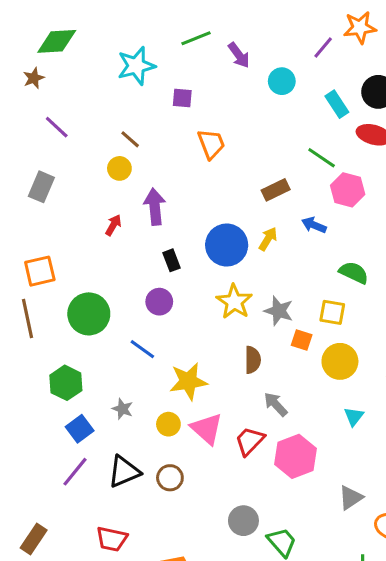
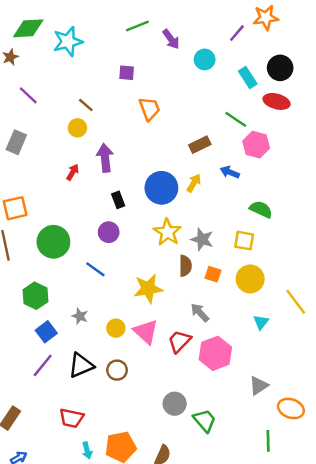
cyan star: (136, 66) -> (68, 41), moved
orange square: (302, 340) -> (213, 274), moved
brown semicircle: (253, 360) -> (185, 266), moved
yellow star: (188, 381) -> (148, 289), moved

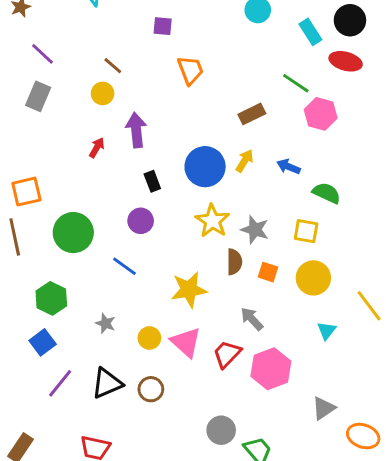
gray rectangle: (16, 142) -> (38, 96), moved
blue arrow: (230, 172) -> (288, 167), moved
blue square: (46, 332) -> (43, 342), moved

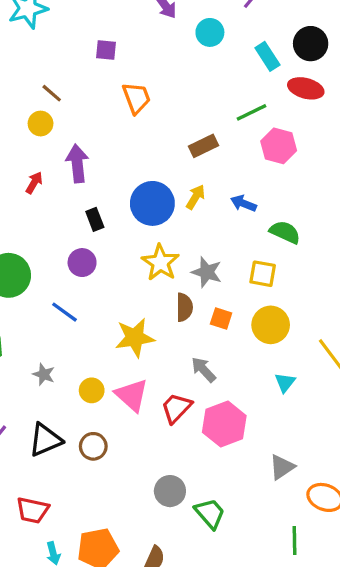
green line: (296, 83) -> (251, 112), turned -60

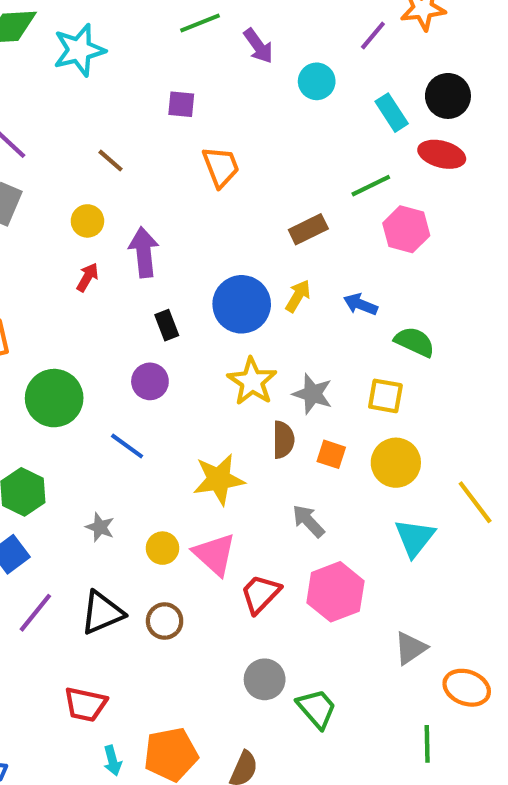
yellow circle: (41, 124) -> (87, 221), moved
cyan triangle: (285, 382) -> (415, 538), size x1.5
red trapezoid: (176, 408) -> (260, 594), moved

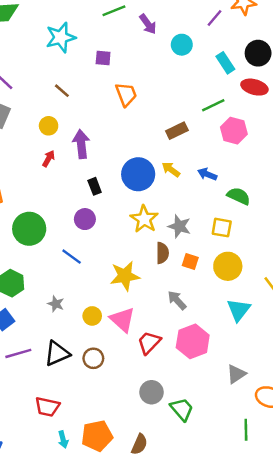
cyan star: (79, 50) -> (61, 37), moved
yellow arrow: (298, 296) -> (171, 169), turned -84
purple line: (35, 613) -> (18, 353), turned 35

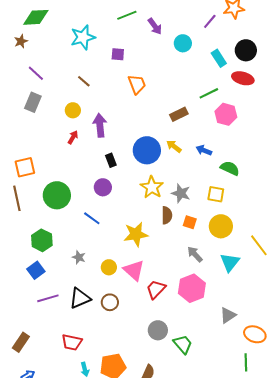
gray arrow: (177, 300) -> (195, 254), moved
green line: (246, 430) -> (246, 362), moved

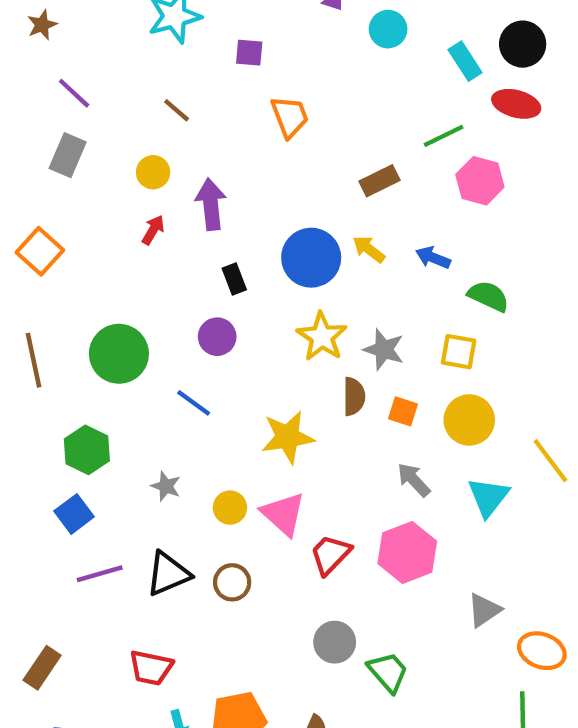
orange square: (25, 167) -> (40, 251), moved, turned -35

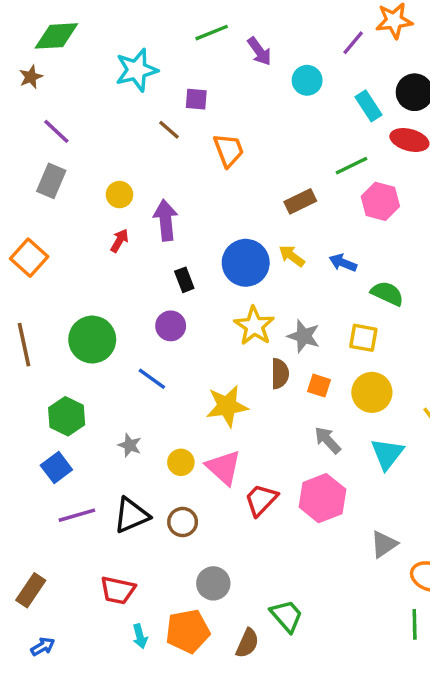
brown line: (177, 110) -> (169, 130), moved
gray circle: (335, 642) -> (213, 583), moved
green trapezoid: (388, 672) -> (287, 616), moved

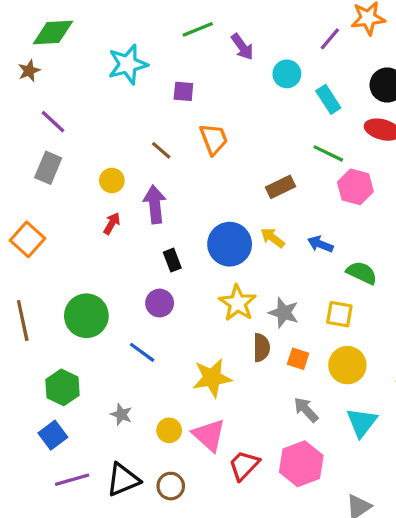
cyan rectangle: (368, 106) -> (328, 99), moved
brown line: (169, 130) -> (161, 150), moved
green line: (351, 166) -> (328, 153), turned 52

